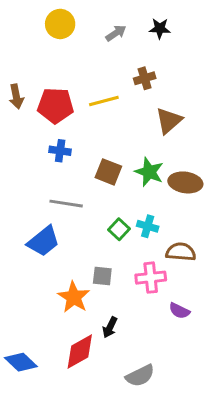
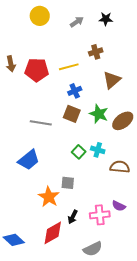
blue cross: (60, 151) -> (75, 91), moved, turned -32
brown ellipse: (185, 182) -> (123, 121), turned -45
gray line: (66, 204) -> (41, 123), moved
pink cross: (151, 278) -> (100, 215), moved

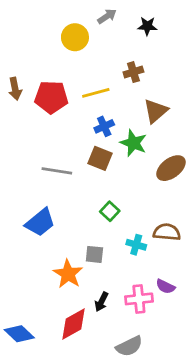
yellow circle: (40, 16) -> (75, 37), moved
gray arrow: (77, 22) -> (107, 16), moved
green star: (99, 114) -> (133, 143), moved
cyan cross: (98, 150) -> (136, 245), moved

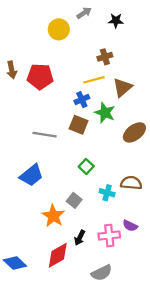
yellow line: (96, 93) -> (94, 80), moved
gray square: (94, 254) -> (74, 200), turned 32

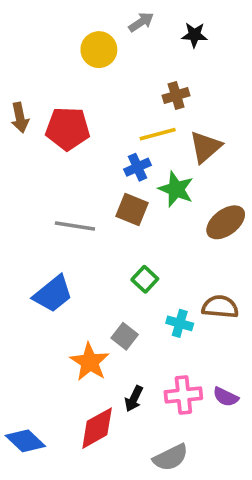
purple semicircle: (130, 226) -> (226, 397), moved

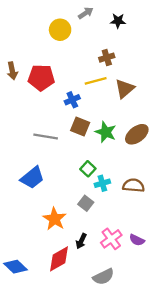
blue cross: (137, 167) -> (72, 100), moved
green star: (176, 189) -> (106, 132), moved
cyan cross: (180, 323) -> (102, 183), moved, turned -32
gray square: (125, 336) -> (86, 203), moved
pink cross: (183, 395) -> (111, 239), turned -30

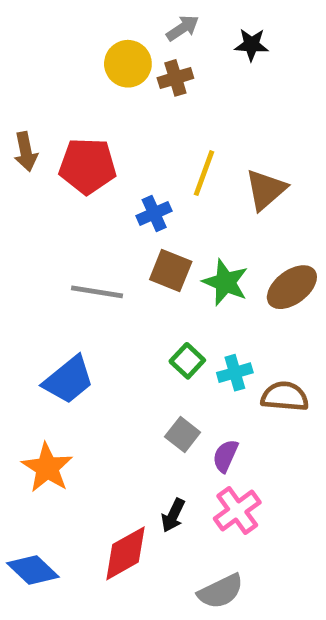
brown cross: (107, 58) -> (175, 78), moved
yellow line: (96, 81) -> (204, 173), turned -55
cyan cross: (102, 183) -> (235, 373), moved
orange star: (55, 219) -> (47, 468), moved
purple semicircle: (137, 240) -> (225, 456), moved, turned 88

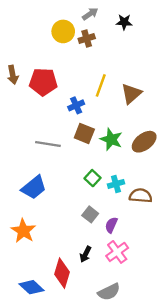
red diamond: (126, 553) -> (62, 273), turned -44
blue diamond: (33, 570) -> (32, 287), moved

